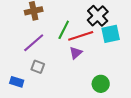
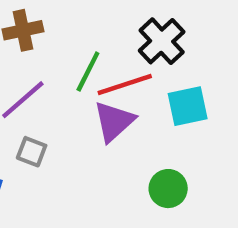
cyan square: (111, 34) -> (188, 106), moved
purple triangle: (76, 53) -> (114, 121), size x1.5

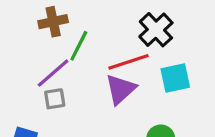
green line: (88, 72) -> (79, 46), moved
gray square: (32, 152) -> (55, 99), moved, turned -30

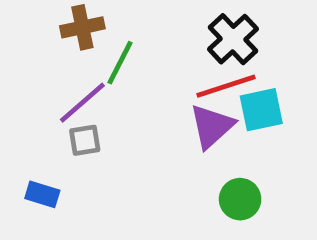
red line: (129, 62) -> (226, 86), moved
purple triangle: (121, 89) -> (212, 126), moved

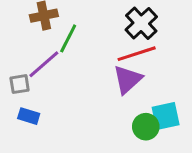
cyan square: (261, 110) -> (166, 116), moved
gray square: (85, 140) -> (20, 84), moved
blue rectangle: (42, 194) -> (29, 116), moved

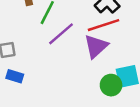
purple line: (44, 64) -> (61, 34), moved

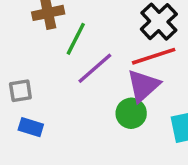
green circle: (111, 85) -> (131, 113), moved

